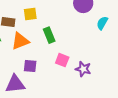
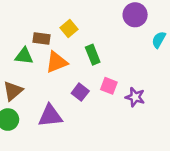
yellow square: (30, 14) -> (69, 29), turned -32
purple square: (30, 66) -> (80, 92), moved, turned 32

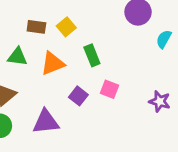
brown rectangle: (42, 38) -> (36, 27), moved
purple star: (135, 97) -> (160, 101), moved

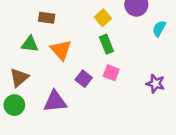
yellow square: (66, 27) -> (103, 18), moved
green rectangle: (92, 55) -> (106, 44), moved
orange triangle: (53, 63) -> (61, 50), turned -50

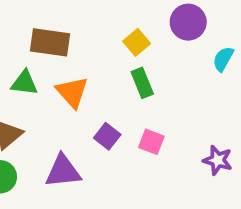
brown rectangle: (47, 18) -> (50, 42), size x1.5
pink square: (111, 73) -> (151, 142), moved
purple star: (155, 84) -> (218, 160), moved

